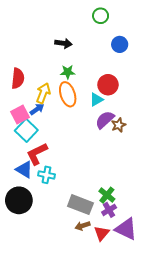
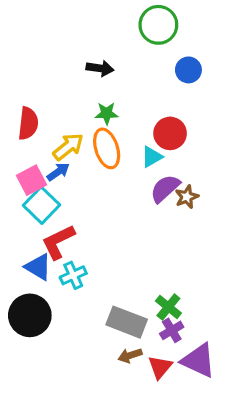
green circle: (101, 16) -> (158, 25), size x1.5
yellow arrow: (43, 93) -> (68, 147), turned 30
cyan cross: (46, 175) -> (73, 275), turned -35

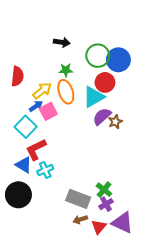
green circle: (158, 25) -> (98, 56), moved
blue circle: (188, 70) -> (118, 60), moved, size x1.5
cyan triangle: (152, 157) -> (94, 97), size x1.6
pink square: (31, 180) -> (48, 111), moved

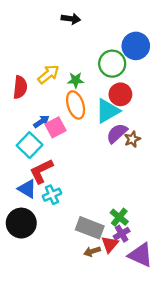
black arrow: (62, 42) -> (71, 19), moved
blue circle: (118, 60) -> (136, 46), moved
yellow arrow: (42, 91) -> (48, 74), moved
red triangle: (99, 227) -> (110, 244), moved

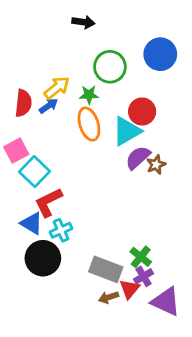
green circle: (112, 64) -> (110, 67), moved
blue arrow: (41, 121) -> (48, 106), moved
pink square: (55, 127) -> (16, 151), moved
black circle: (21, 223) -> (43, 258), moved

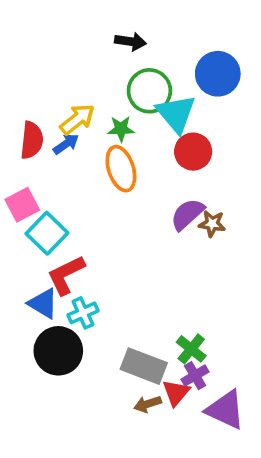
black arrow: (83, 22) -> (130, 41), moved
cyan triangle: (127, 131) -> (176, 114), moved, turned -40
brown star: (156, 165) -> (212, 224), turned 30

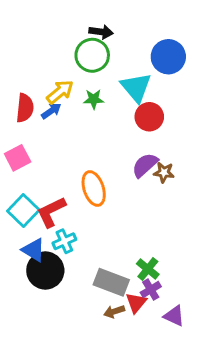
green circle: (149, 91) -> (92, 55), moved
orange ellipse: (121, 169) -> (94, 189), moved
cyan square: (47, 233) -> (23, 210), moved
blue triangle: (43, 303) -> (34, 250), moved
purple triangle: (225, 410) -> (174, 316), size x0.7

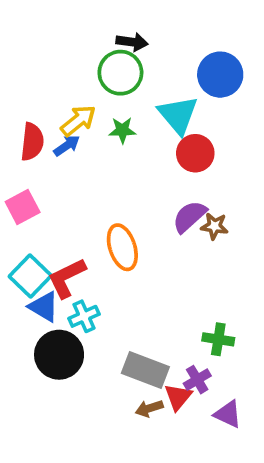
blue triangle: (34, 250) -> (44, 307), moved
green cross: (148, 269) -> (218, 339), moved, turned -30

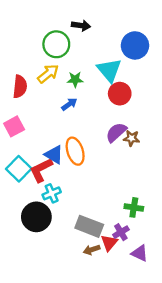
green circle: (120, 73) -> (56, 44), moved
blue arrow: (67, 146) -> (69, 104), moved
blue triangle: (44, 307) -> (54, 155), moved

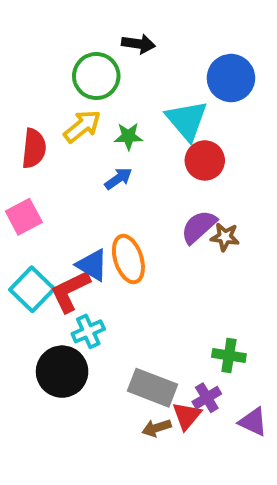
purple triangle: (140, 253) -> (253, 422), moved

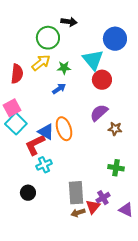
brown star: (225, 237) -> (115, 129), moved
cyan square: (32, 289) -> (16, 124), moved
green cross: (229, 356) -> (116, 168), moved
black circle: (62, 372) -> (28, 193), moved, size x0.6
gray rectangle: (153, 388) -> (76, 193), turned 65

